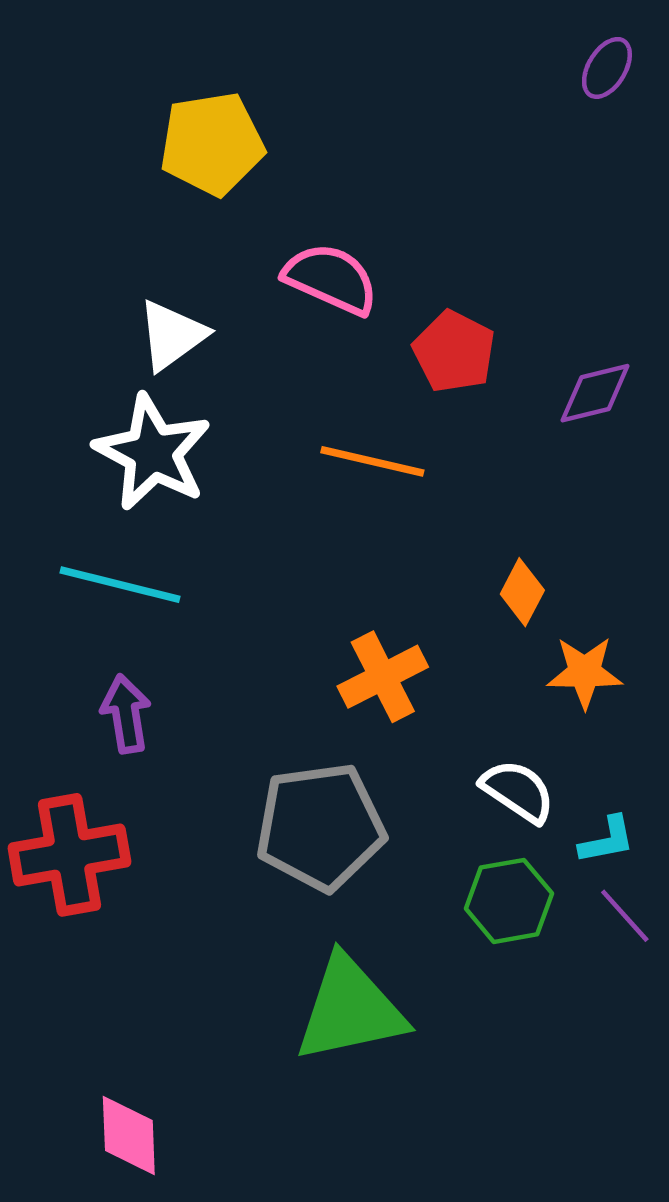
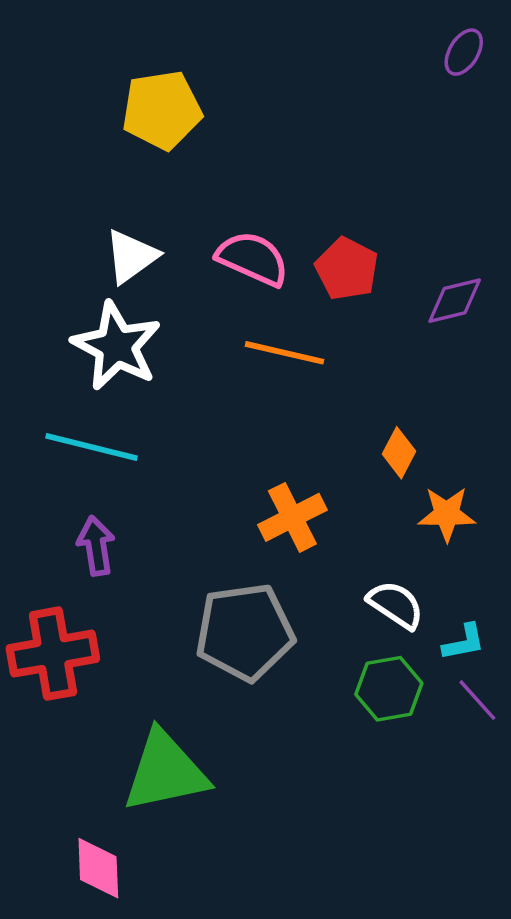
pink semicircle: (331, 279) -> (253, 259), moved
green triangle: (350, 1009) -> (165, 772), moved

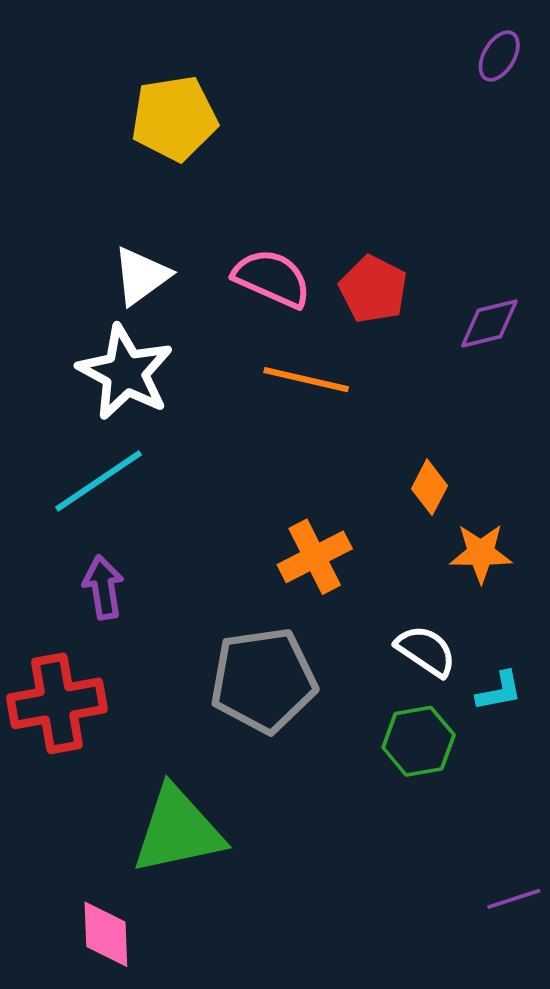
cyan line: (92, 447) -> (98, 481), turned -48
purple line: (477, 700) -> (514, 899), moved, turned -66

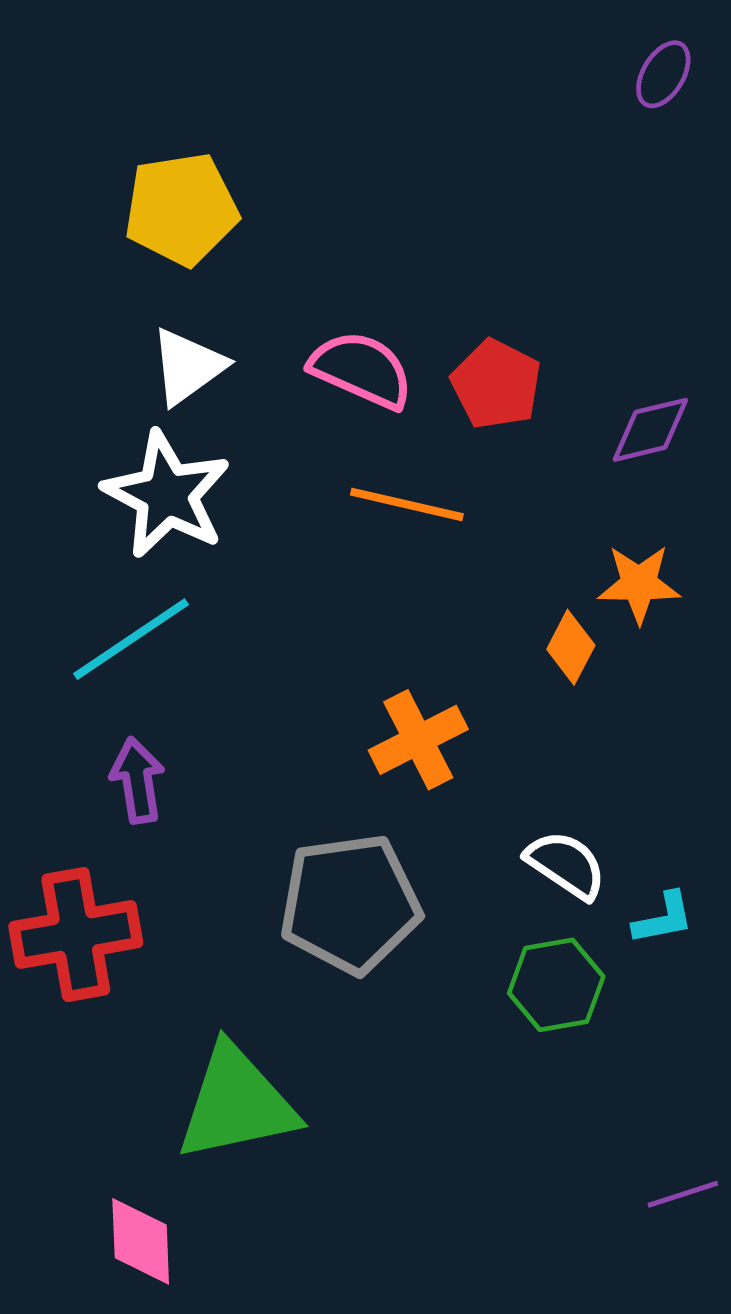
yellow pentagon: (174, 118) -> (181, 209), moved
orange star: (481, 553) -> (639, 584), moved

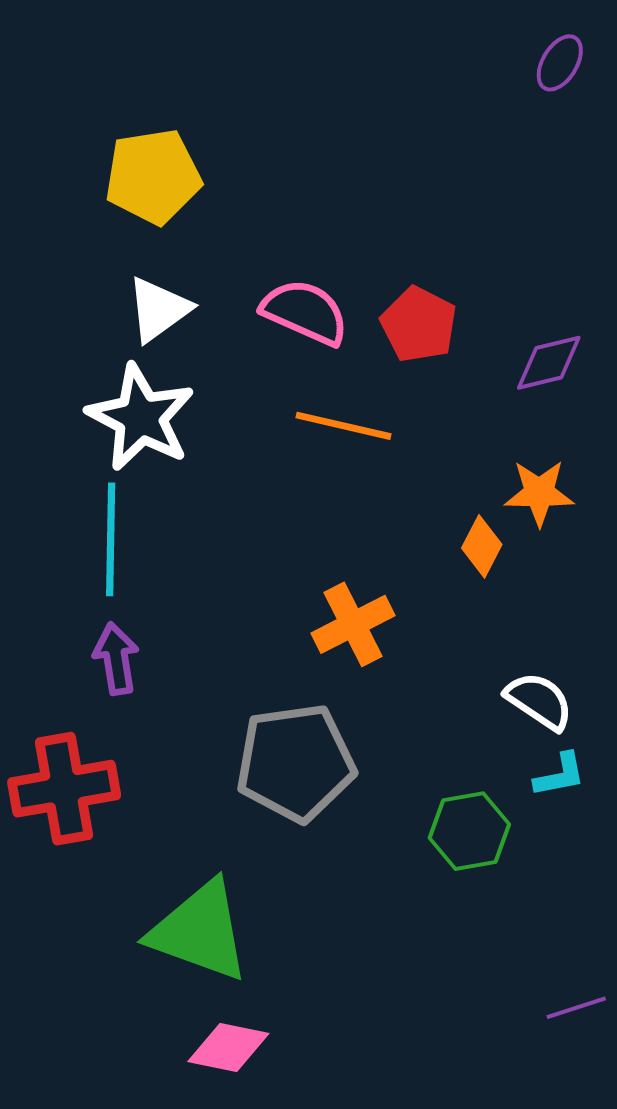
cyan line: (131, 639) -> (111, 539), turned -55
white semicircle: (566, 865) -> (539, 701), moved
green triangle: (236, 1103) -> (200, 931), turned 32
pink diamond: (141, 1241) -> (228, 1047), moved, turned -76

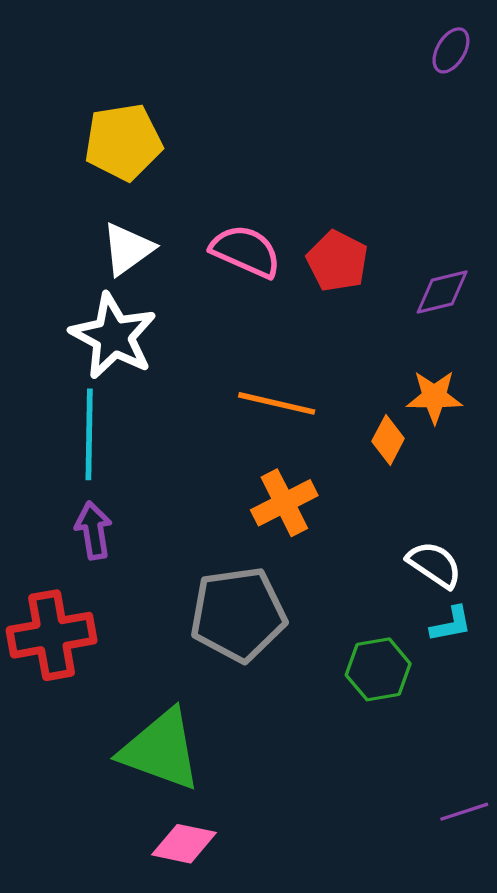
orange line: (343, 426) -> (277, 403), moved

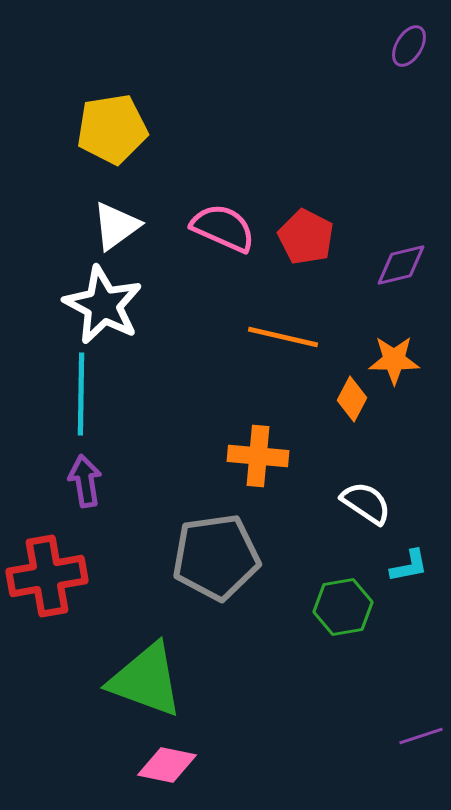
orange line: (277, 403) -> (283, 337), moved
orange cross: (284, 503) -> (258, 456), turned 32
white semicircle: (434, 565) -> (366, 503), moved

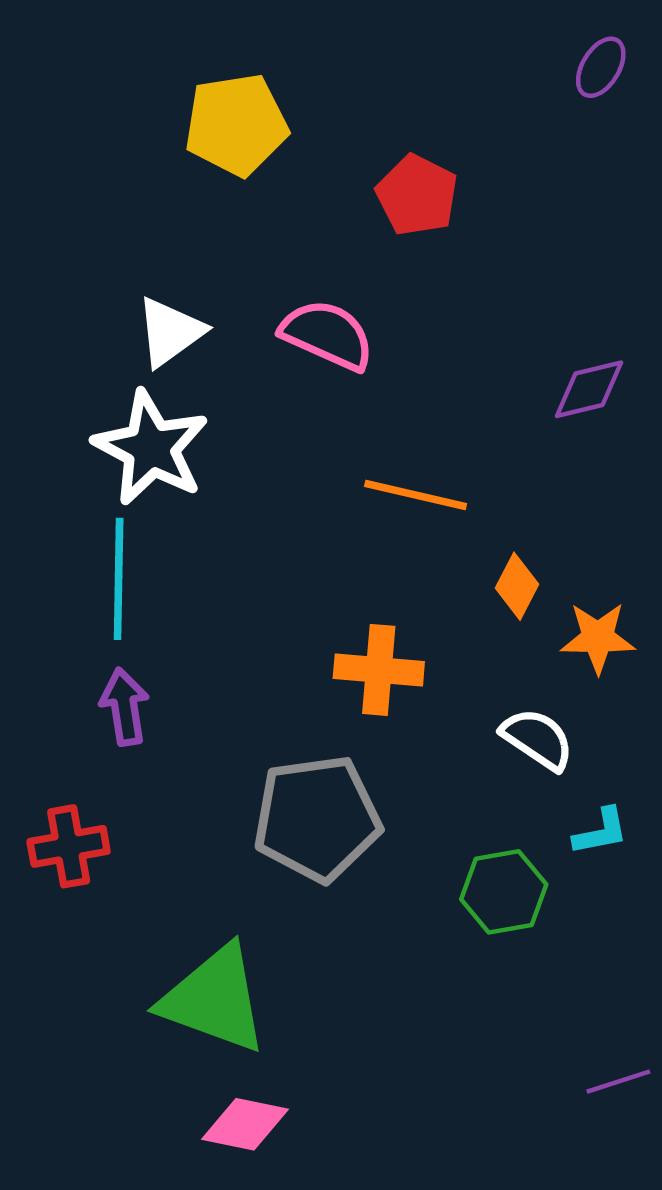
yellow pentagon: (112, 129) -> (236, 125), moved
red pentagon: (306, 237) -> (417, 195), moved
orange star: (394, 360) -> (598, 638), moved
red cross: (47, 576) -> (69, 846), size x0.7

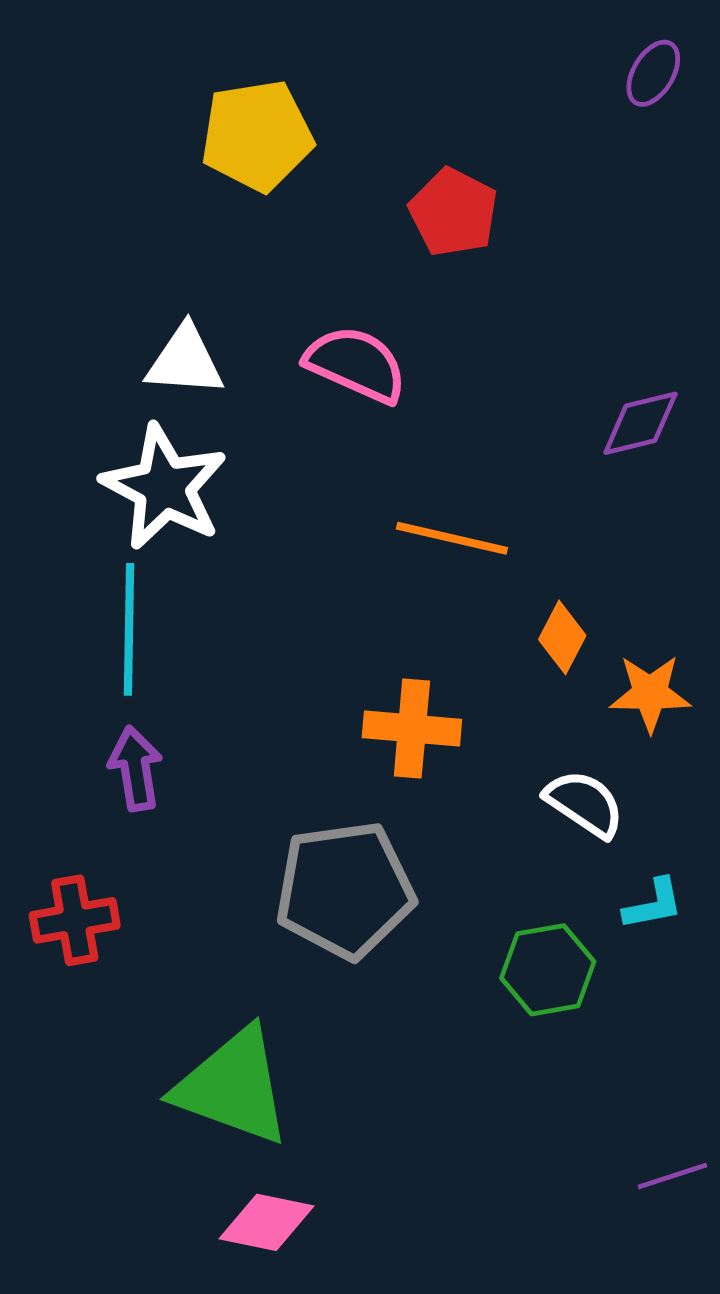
white triangle: (170, 332) -> (185, 361), turned 40

